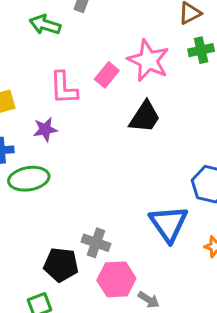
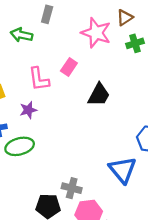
pink star: (148, 60) -> (96, 33), moved

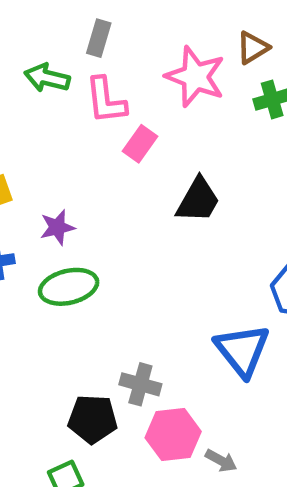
pink L-shape: (39, 79) -> (106, 100), moved
green ellipse: (20, 146) -> (69, 287), moved

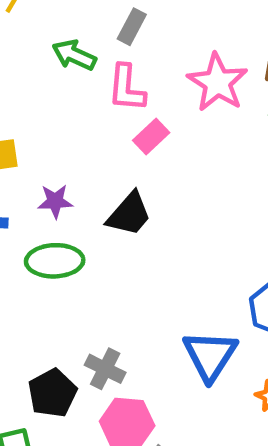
black trapezoid: (198, 200) -> (129, 214), moved
black pentagon: (93, 419) -> (52, 393), turned 30

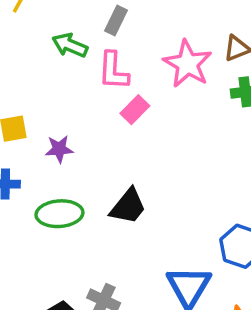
purple star: (55, 201) -> (59, 149), moved
black trapezoid: (129, 214) -> (128, 206), moved

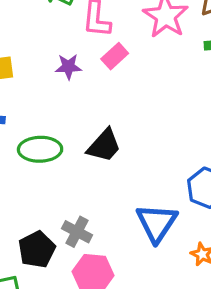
purple star: (59, 149) -> (68, 67), moved

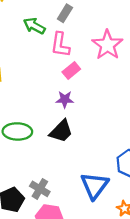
purple star: (68, 67) -> (65, 99), moved

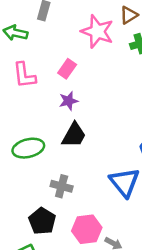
pink L-shape: (60, 45) -> (24, 75), moved
gray cross: (40, 189) -> (62, 186), moved

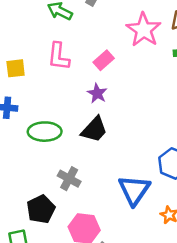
purple star: (69, 101) -> (97, 93), turned 30

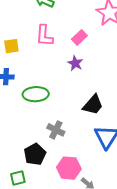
black trapezoid: (94, 129) -> (93, 105), moved

